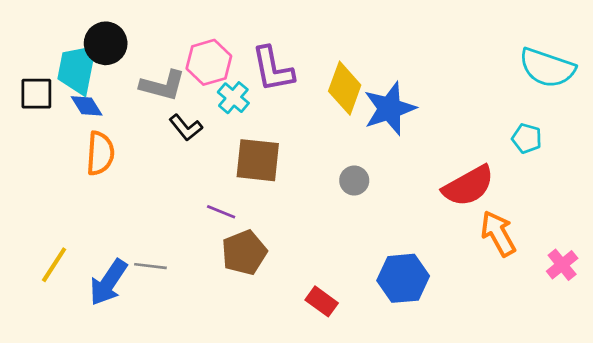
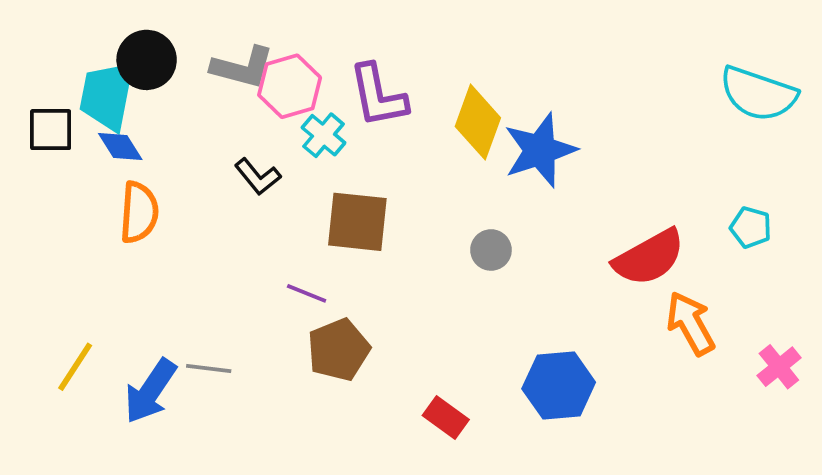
gray L-shape: (163, 85) -> (243, 67), moved
cyan pentagon: (527, 138) -> (751, 227), moved

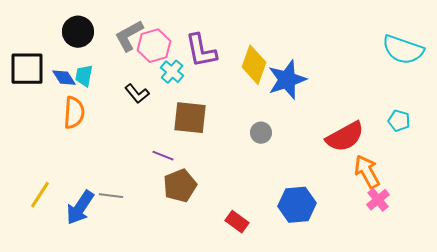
gray L-shape: (243, 67) -> (129, 36), turned 136
cyan trapezoid: (107, 96) -> (84, 76), moved, size x0.6
black square: (51, 130) -> (27, 69), size x1.4
pink cross: (779, 367) -> (378, 200), moved

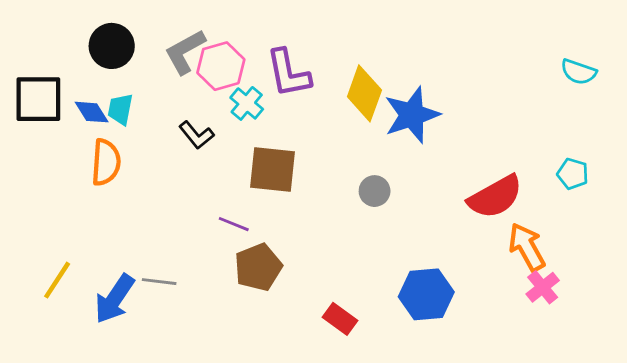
cyan semicircle: (403, 50) -> (579, 72), size x0.6

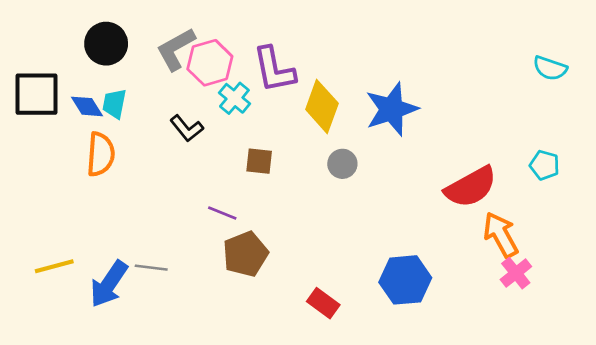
yellow diamond: (364, 93) -> (322, 106), moved
brown square: (273, 169) -> (259, 161), size x0.6
gray circle: (375, 191) -> (342, 164), moved
yellow line: (57, 280) -> (54, 266), turned 42

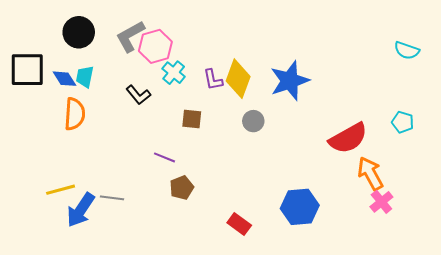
purple L-shape: (274, 70) -> (213, 80), moved, size x0.6
brown pentagon: (245, 254) -> (182, 188), size x0.7
yellow line: (54, 266) -> (61, 190), moved

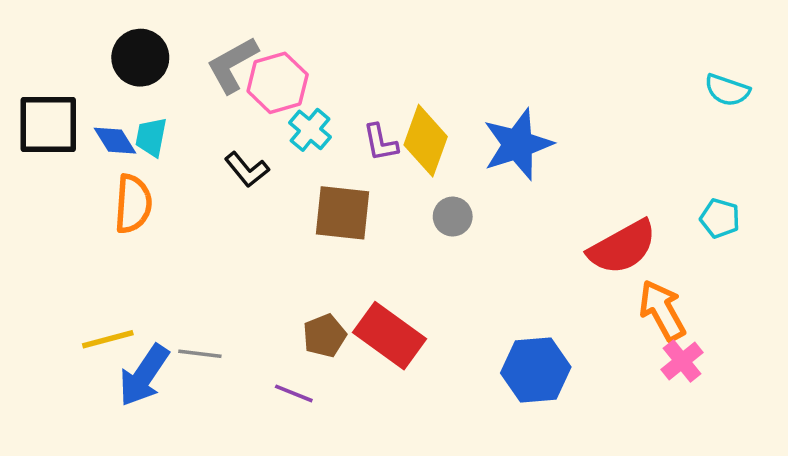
brown square: (192, 119) -> (343, 213), size x1.6
purple line: (164, 157) -> (294, 393), moved
red rectangle: (239, 224) -> (389, 336), moved, size x1.6

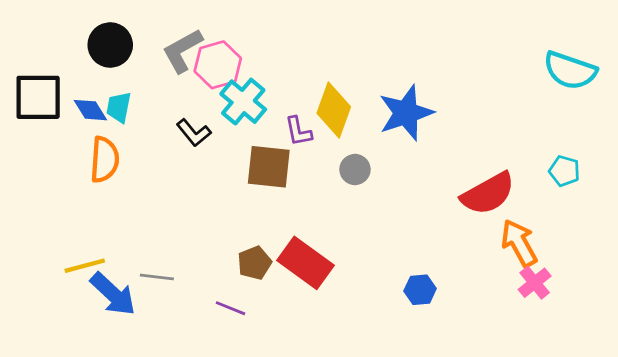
cyan semicircle: (727, 90) -> (570, 70), size x1.5
cyan cross: (310, 130) -> (243, 102), size x1.4
purple L-shape: (380, 142) -> (298, 131), moved
blue hexagon: (536, 370) -> (420, 290), size x0.6
blue arrow: (144, 375) -> (113, 294), turned -81

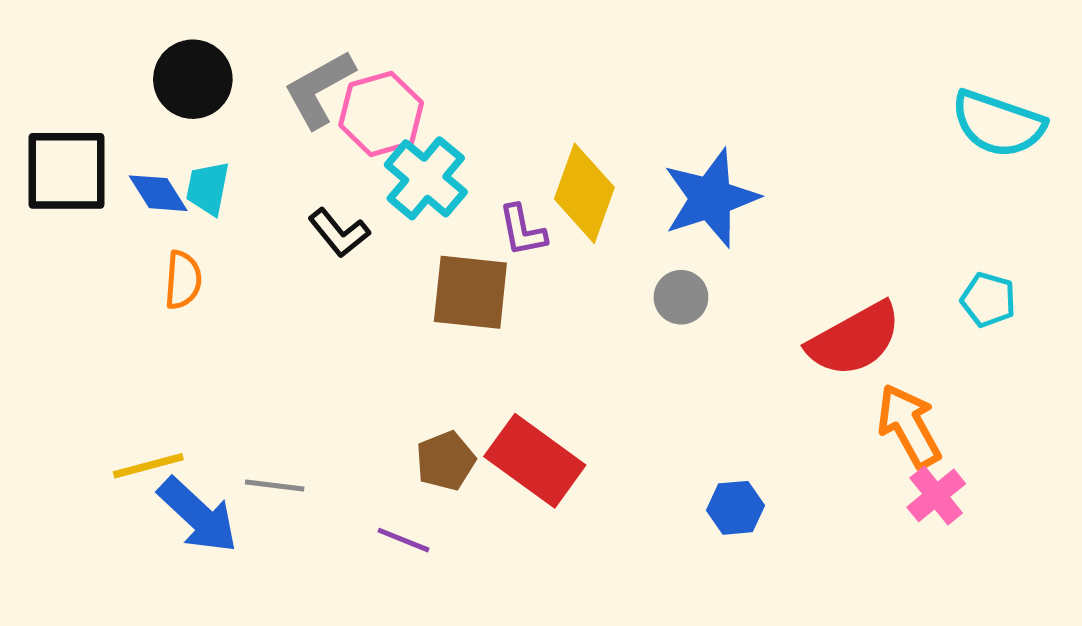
orange semicircle: (105, 160) -> (183, 280), size x0.7
gray circle: (355, 170) -> (681, 297), moved

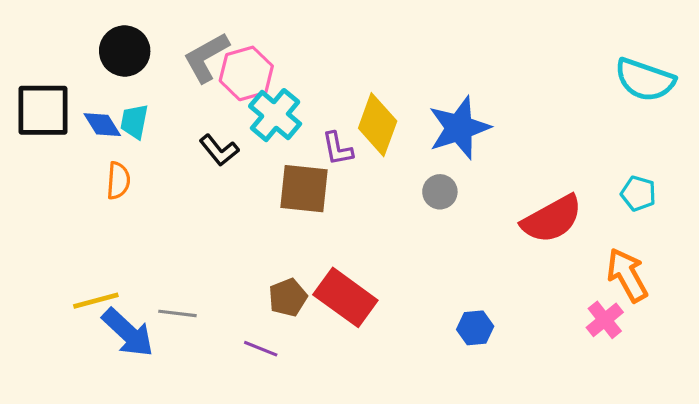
orange arrow: (909, 426) -> (627, 275), moved

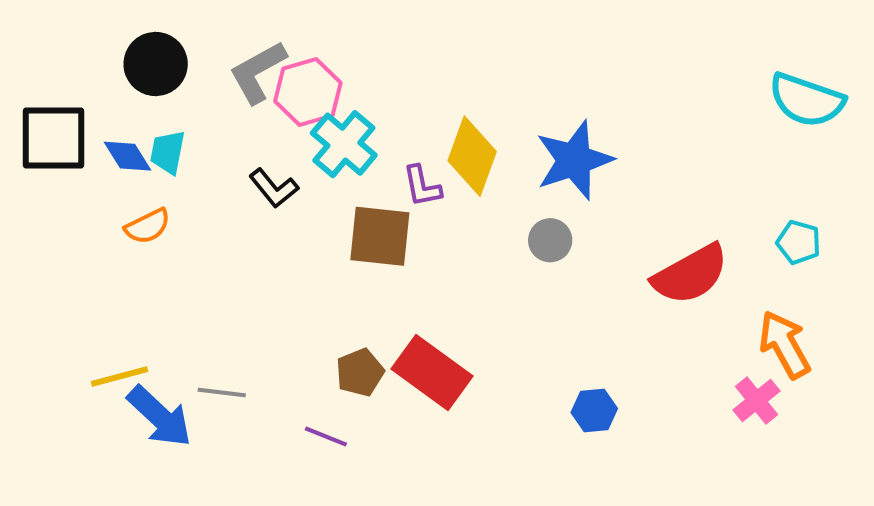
orange semicircle: (118, 181) -> (148, 226), turned 60

